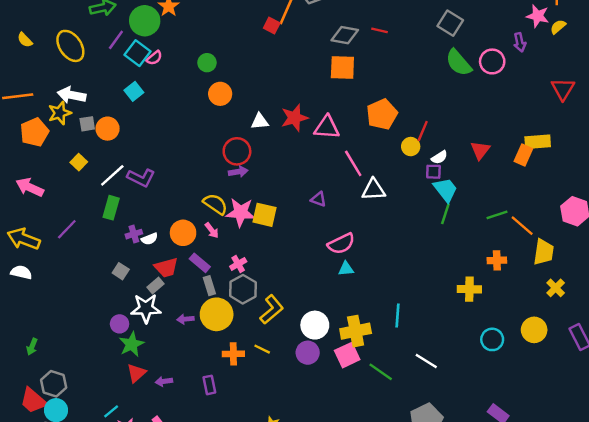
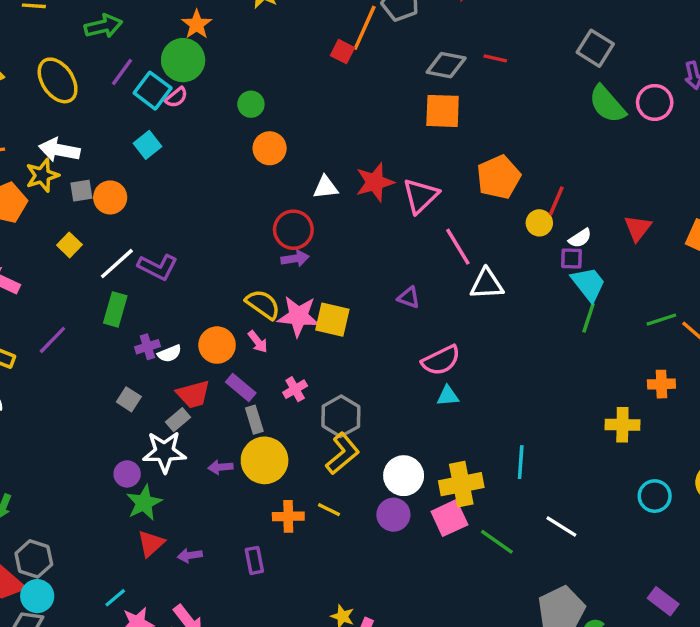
green circle: (145, 21) -> (183, 60), moved
pink triangle: (327, 127) -> (421, 196), turned -48
gray hexagon: (243, 289) -> (341, 416), moved

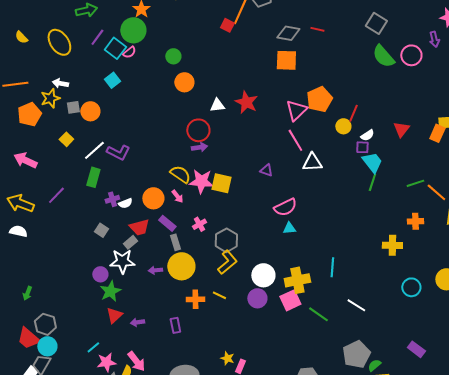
white arrow: (59, 150) -> (60, 83), size x0.7
red star: (375, 182) -> (246, 102), turned -30
pink triangle: (421, 196) -> (296, 110), moved

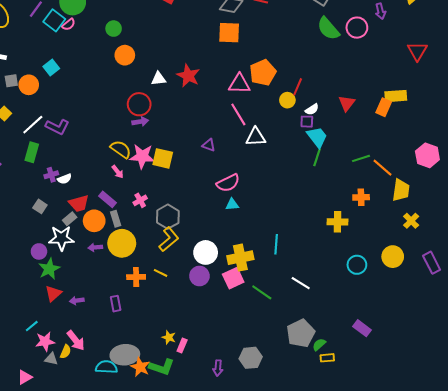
cyan square: (112, 80) -> (51, 67), moved
pink triangle: (296, 110) -> (239, 84), turned 45
orange circle: (153, 198) -> (94, 221), moved

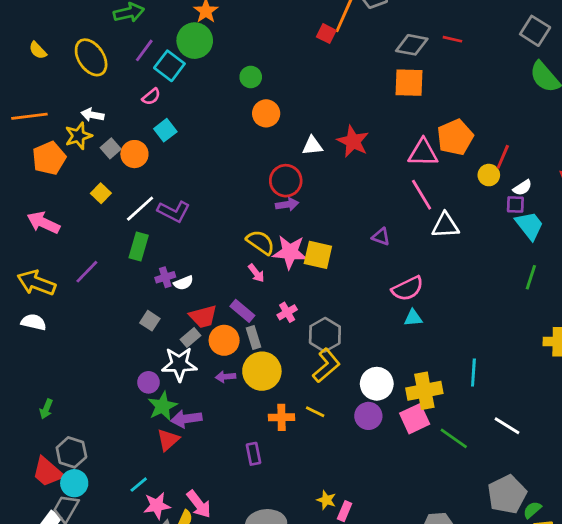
pink semicircle: (69, 24) -> (151, 97), moved
gray square: (11, 81) -> (111, 148), turned -32
green line: (317, 157) -> (531, 277), moved
purple arrow: (77, 301) -> (186, 419), moved, size x1.5

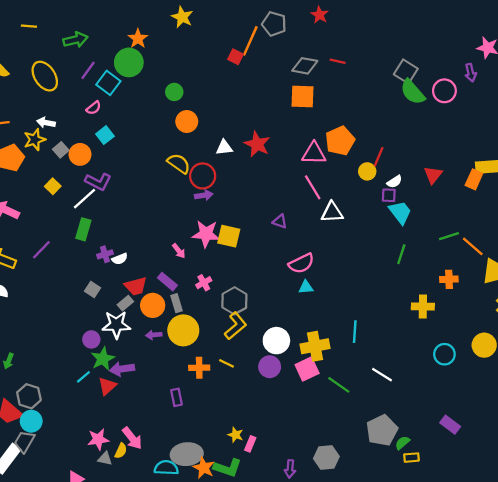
gray square: (535, 31) -> (406, 72), moved
purple L-shape: (174, 211) -> (98, 182), moved
yellow semicircle: (261, 242) -> (179, 163), moved
cyan line: (139, 485) -> (83, 377), moved

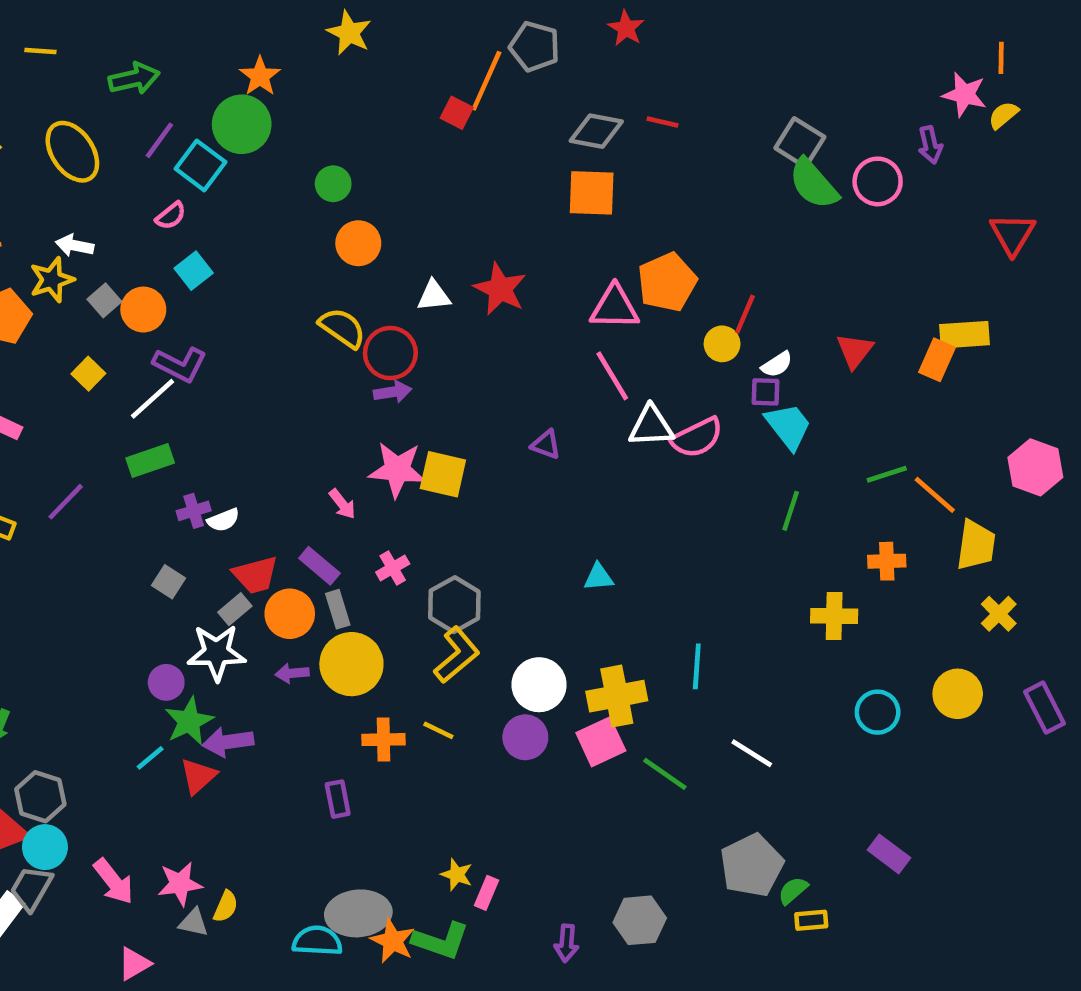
green rectangle: (83, 229) -> (150, 461), turned 55
pink semicircle: (301, 263) -> (697, 438), moved
pink arrow: (132, 438) -> (114, 881), moved

